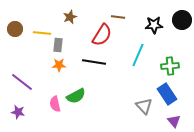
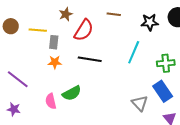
red semicircle: (102, 35) -> (84, 30), moved

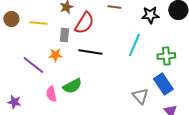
gray rectangle: (54, 42) -> (64, 35), moved
purple line: (18, 79) -> (33, 65), moved

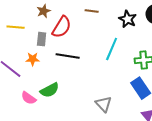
black star: (150, 15) -> (128, 19), turned 30
pink semicircle: (51, 94) -> (29, 98), turned -42
gray triangle: (140, 96) -> (104, 104), moved

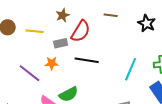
gray rectangle: (42, 39) -> (61, 43), turned 72
cyan line: (112, 49) -> (131, 69), moved

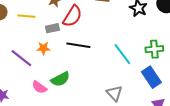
cyan line: (131, 69) -> (122, 54), turned -60

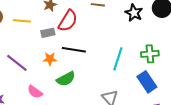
orange star: (43, 48) -> (50, 59), moved
cyan line: (122, 54) -> (118, 59), turned 55
green semicircle: (60, 79) -> (66, 79), moved

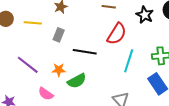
red semicircle: (68, 21) -> (117, 34), moved
gray rectangle: (48, 33) -> (59, 35), turned -56
orange star: (50, 59) -> (59, 70), moved

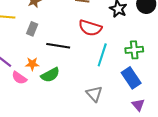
red semicircle: (117, 34) -> (90, 28), turned 75
pink semicircle: (46, 94) -> (19, 78), moved

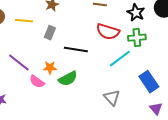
green cross: (134, 50) -> (137, 38), moved
cyan line: (102, 55) -> (120, 59), turned 35

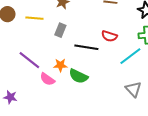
red semicircle: (108, 32) -> (109, 36), moved, size x0.7
green semicircle: (68, 79) -> (78, 76), turned 54
gray triangle: (112, 98) -> (133, 89), moved

